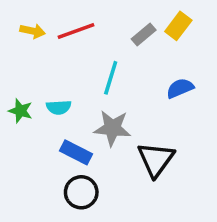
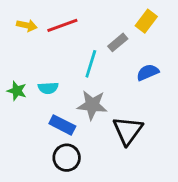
gray rectangle: (144, 34) -> (118, 42), moved

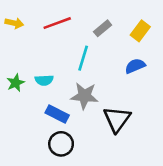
yellow rectangle: (146, 21) -> (140, 31), moved
yellow arrow: (27, 25) -> (14, 23), moved
gray rectangle: (118, 42) -> (103, 28), moved
green star: (17, 91) -> (16, 83), turned 30

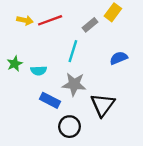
yellow arrow: (14, 23) -> (25, 20), moved
yellow rectangle: (140, 31) -> (113, 12), moved
green star: (16, 83) -> (15, 64), moved
black circle: (61, 144) -> (70, 127), moved

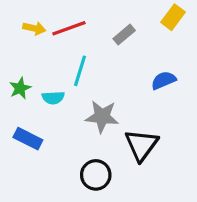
yellow rectangle: (113, 12) -> (173, 17), moved
cyan line: (73, 51) -> (80, 71), moved
blue rectangle: (50, 100) -> (28, 139), moved

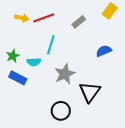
gray star: (102, 117) -> (65, 74), turned -30
blue rectangle: (28, 139) -> (18, 78), moved

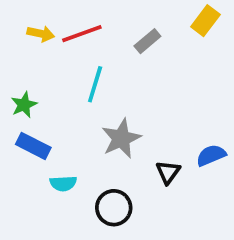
blue semicircle: (104, 51) -> (211, 155), moved
cyan semicircle: (34, 62) -> (63, 183), moved
black triangle: (90, 92) -> (168, 172), size x0.6

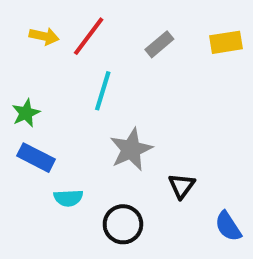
yellow rectangle: (205, 21) -> (226, 42), moved, turned 44
red line: (82, 34) -> (89, 36), turned -33
blue semicircle: (211, 155) -> (228, 226), moved, turned -100

